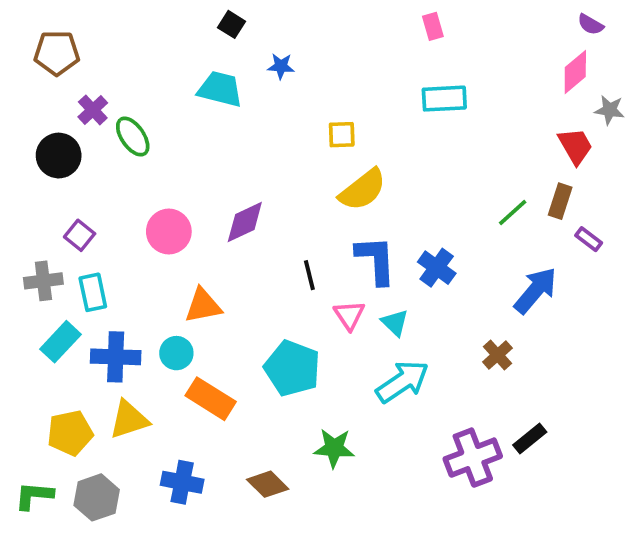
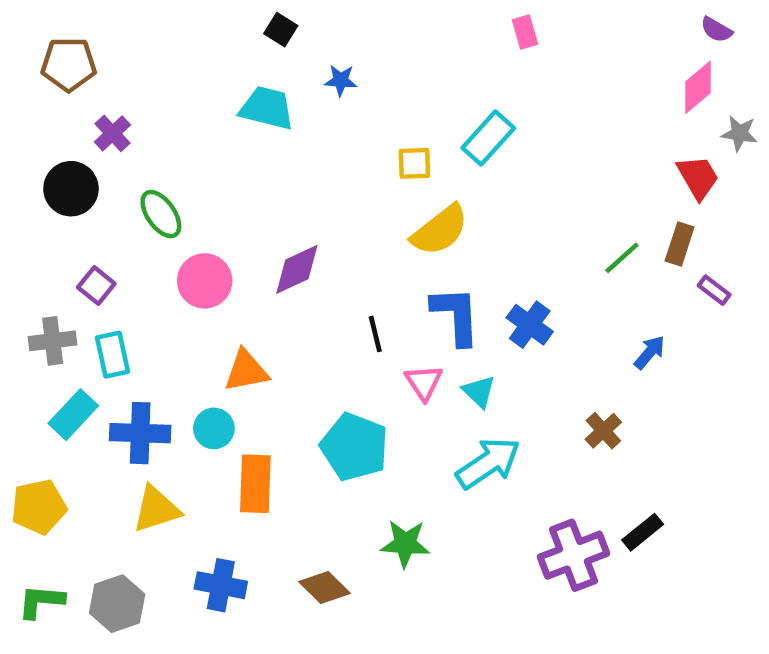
cyan rectangle: (444, 99) -> (488, 138), moved, turned -45
green ellipse: (133, 137) -> (161, 214), moved
blue arrow: (535, 290) -> (650, 352), size x0.6
orange rectangle: (211, 399) -> (255, 484), turned 60
yellow pentagon: (70, 433) -> (39, 507), moved

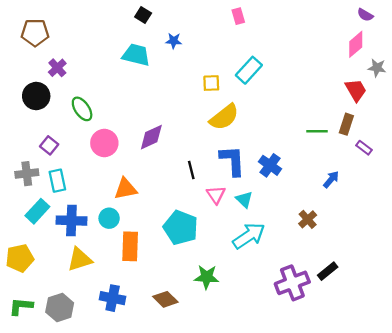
pink rectangle: (525, 32) -> (238, 16), moved
green line: (622, 258) -> (317, 131), turned 42

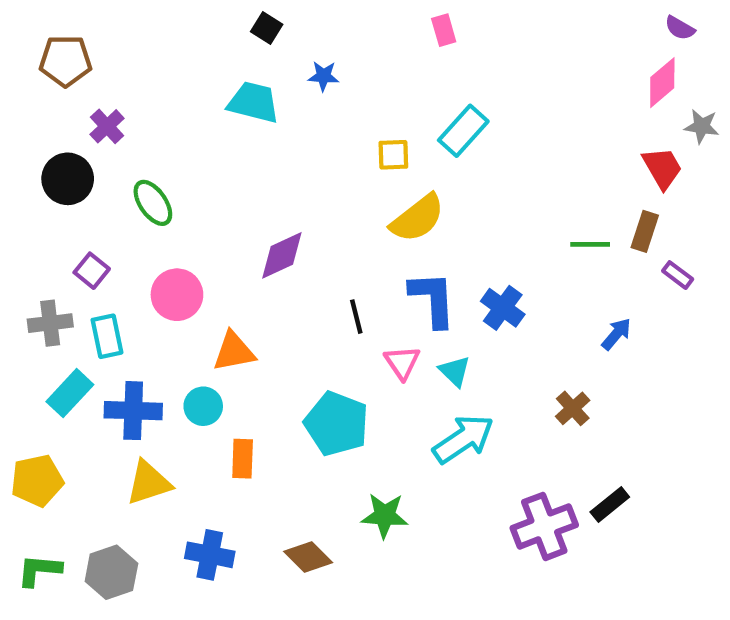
pink circle: (104, 143) -> (177, 295), moved
orange rectangle: (130, 246) -> (243, 459), size x0.7

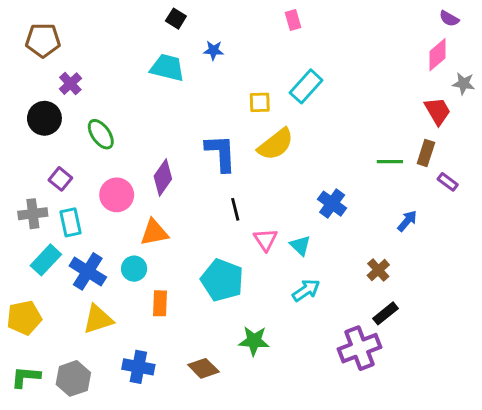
purple diamond: (282, 255) -> (163, 178), moved, turned -30
blue L-shape: (433, 299) -> (221, 153), moved
blue cross: (133, 411) -> (88, 271), turned 30
cyan arrow: (463, 439) -> (306, 290), size x0.7
black rectangle: (610, 505) -> (386, 313), moved

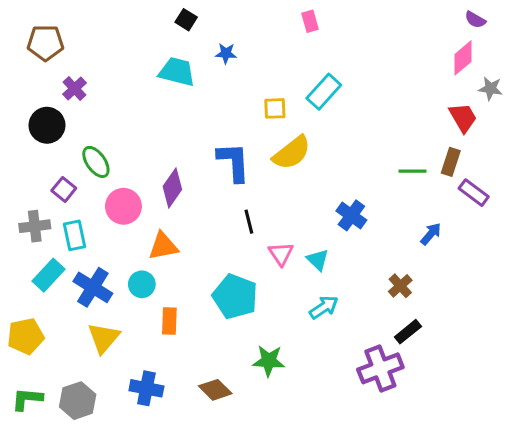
green ellipse: (101, 134) -> (96, 162), moved
purple rectangle: (448, 182) -> (474, 193), size x1.4
yellow triangle: (98, 319) -> (104, 338), turned -32

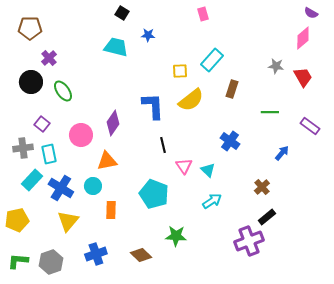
gray star: (491, 89) -> (276, 66), moved
green ellipse: (96, 162) -> (63, 91), moved
brown rectangle: (451, 162) -> (232, 89), moved
blue cross: (146, 388) -> (96, 254), turned -30

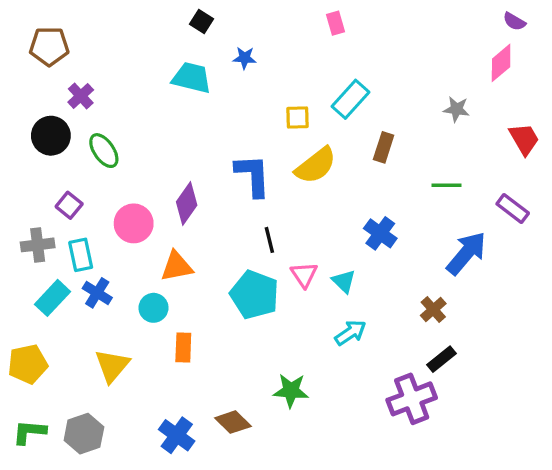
red trapezoid: (303, 77) -> (524, 139), moved
blue arrow: (282, 153) -> (466, 253), size x1.8
blue cross: (61, 188) -> (97, 293), moved, size x0.7
cyan pentagon: (154, 194) -> (254, 295), moved
blue cross: (96, 254) -> (177, 435), moved, turned -35

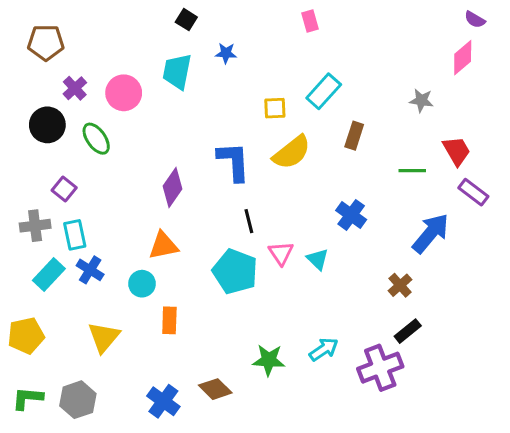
cyan trapezoid: (192, 78) -> (177, 71), turned -93
red trapezoid: (524, 139) -> (457, 151), moved
pink circle: (134, 223) -> (124, 93), moved
cyan arrow: (350, 333) -> (324, 349), moved

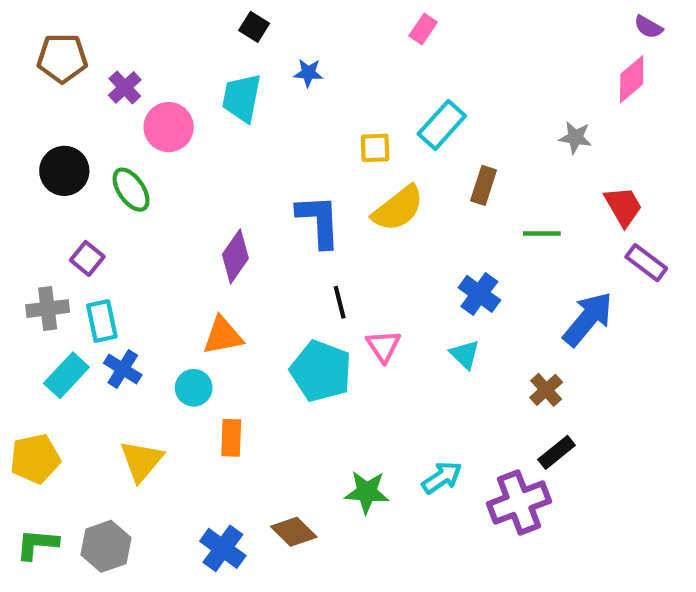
pink rectangle: (310, 21) -> (423, 29), turned 50
purple cross: (75, 88) -> (125, 87), moved
green line: (412, 171) -> (542, 233), moved
cyan triangle: (318, 259) -> (465, 354), moved

